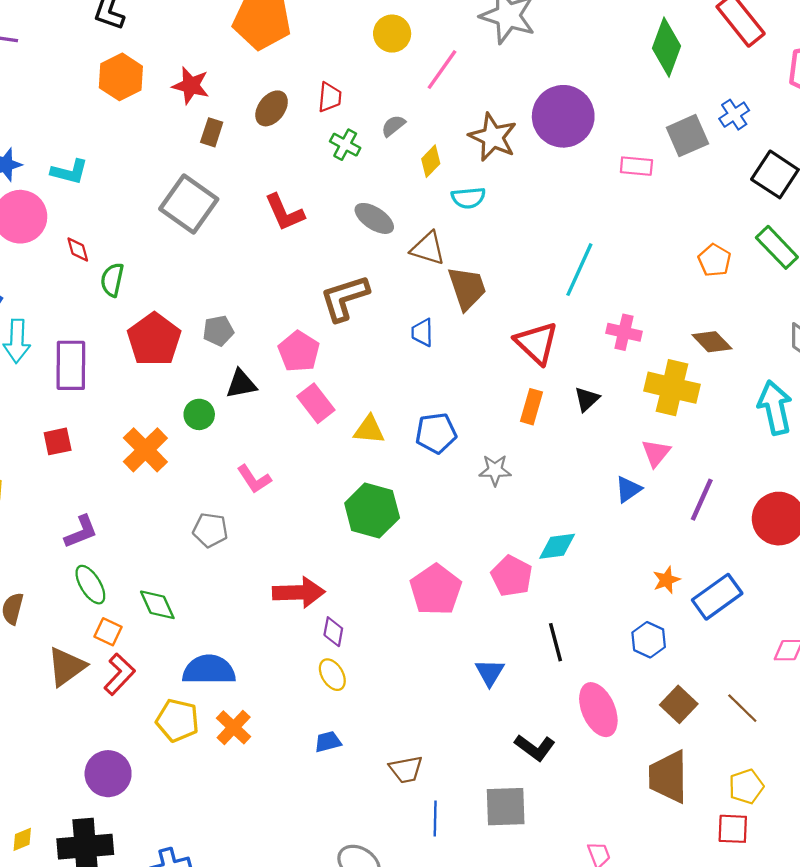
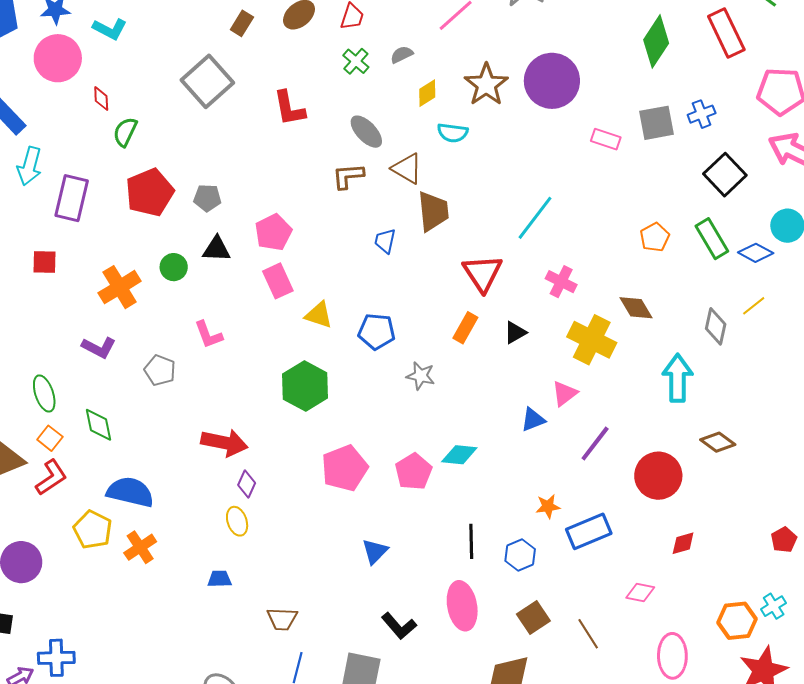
brown L-shape: (344, 298) -> (348, 176), moved, size x0.7
purple L-shape: (81, 532) -> (99, 347), moved, turned 36
black line: (555, 642) -> (471, 541), moved

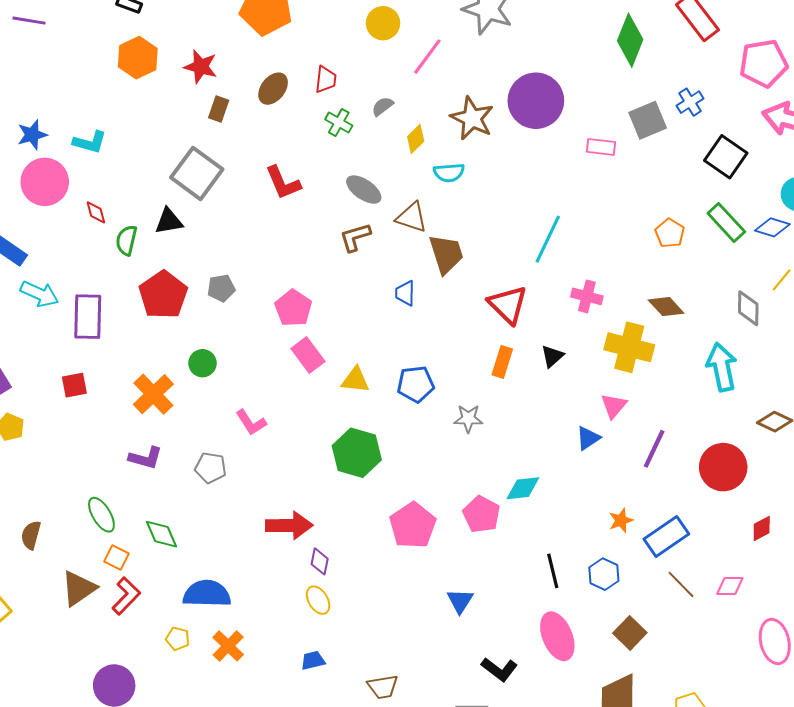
cyan arrow: (30, 166) -> (39, 294), turned -69
black triangle: (217, 249) -> (169, 221), moved
yellow pentagon: (93, 530) -> (178, 639), size x0.6
brown line: (588, 634) -> (681, 584), moved

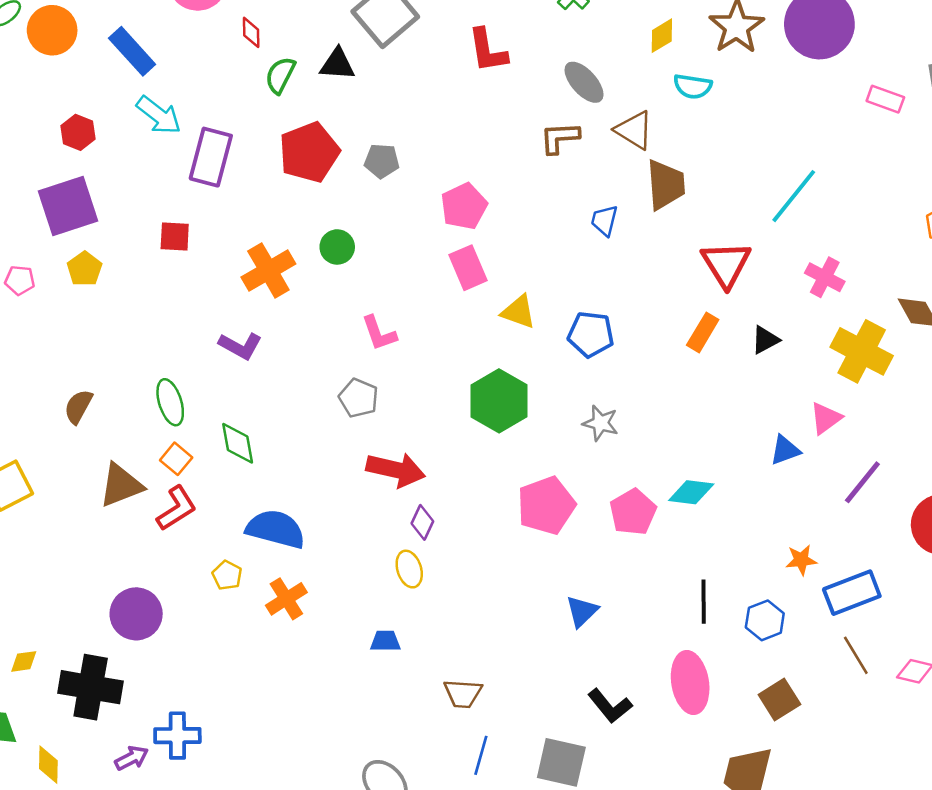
gray star: (468, 419) -> (600, 423), moved
gray pentagon: (211, 468) -> (359, 398), moved

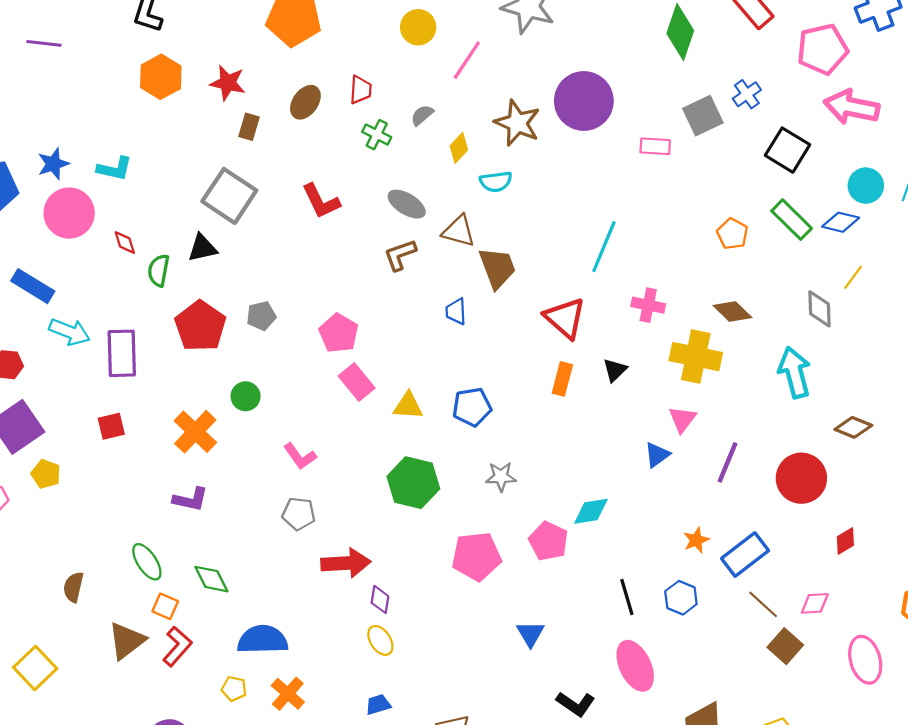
pink pentagon: (546, 505) -> (476, 556), turned 30
brown square: (779, 700) -> (785, 646), moved

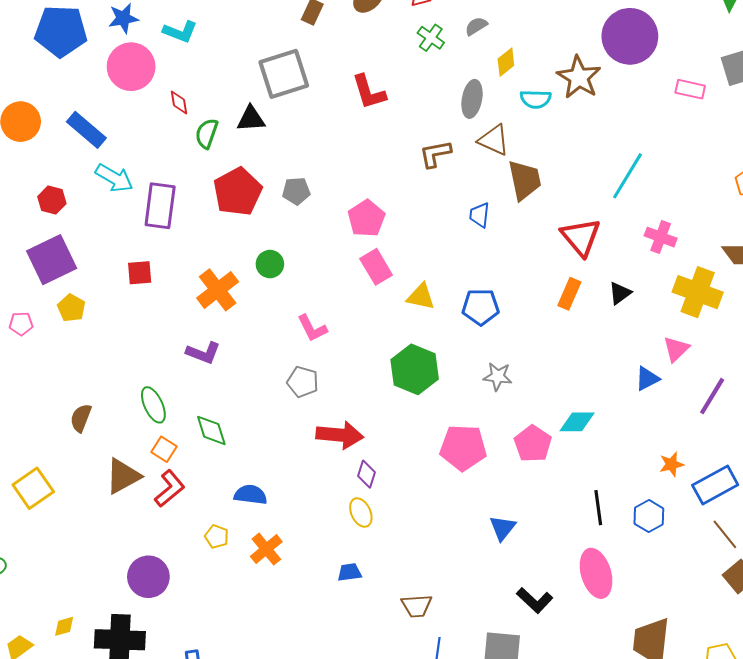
brown star: (517, 123) -> (579, 77), moved
gray square: (229, 196) -> (284, 74), turned 30
gray ellipse: (407, 204) -> (472, 99), moved, turned 60
blue semicircle: (263, 640) -> (250, 495), size x0.7

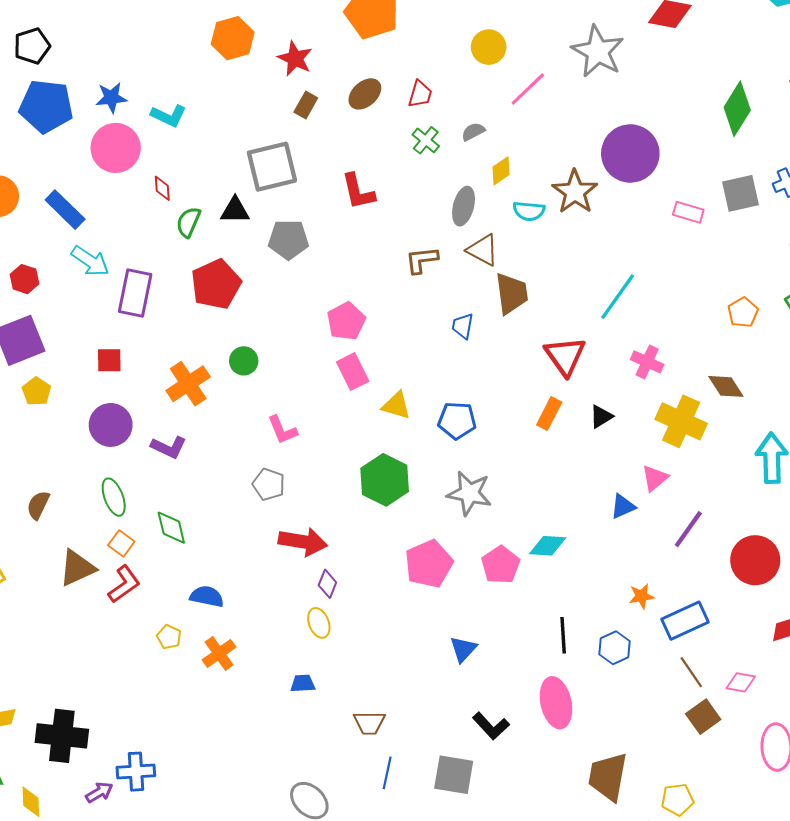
gray pentagon: (296, 191) -> (288, 240), moved, size x1.4
gray star: (498, 376) -> (469, 493), size x1.5
pink pentagon: (463, 448) -> (429, 564), turned -30
purple circle: (148, 577) -> (111, 425), moved

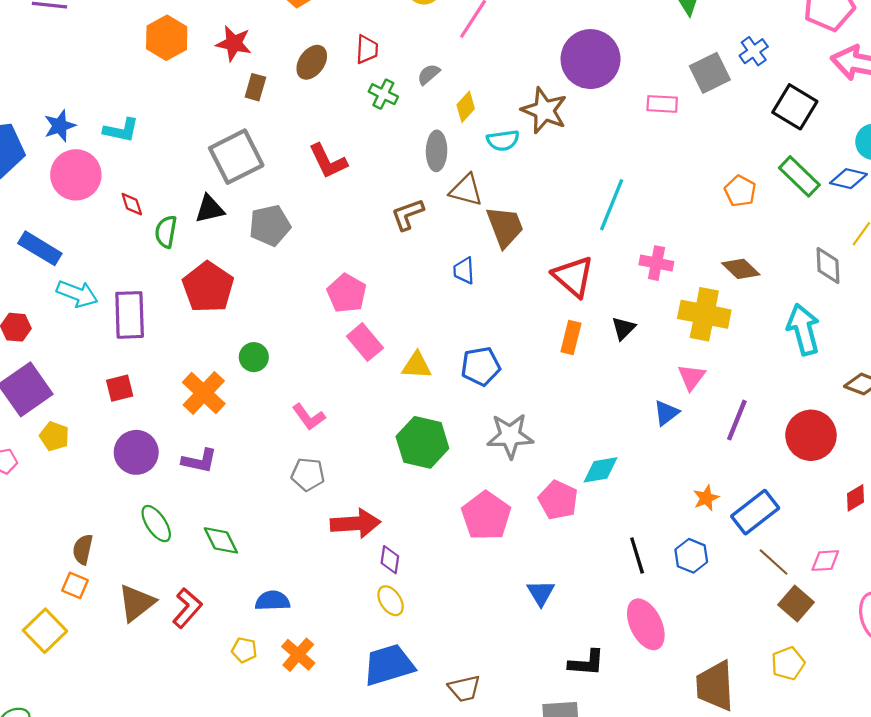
orange square: (121, 543) -> (75, 585), moved
blue trapezoid: (303, 683) -> (389, 665), size x2.0
black L-shape: (491, 726) -> (587, 663), turned -30
yellow pentagon: (677, 800) -> (788, 663), moved

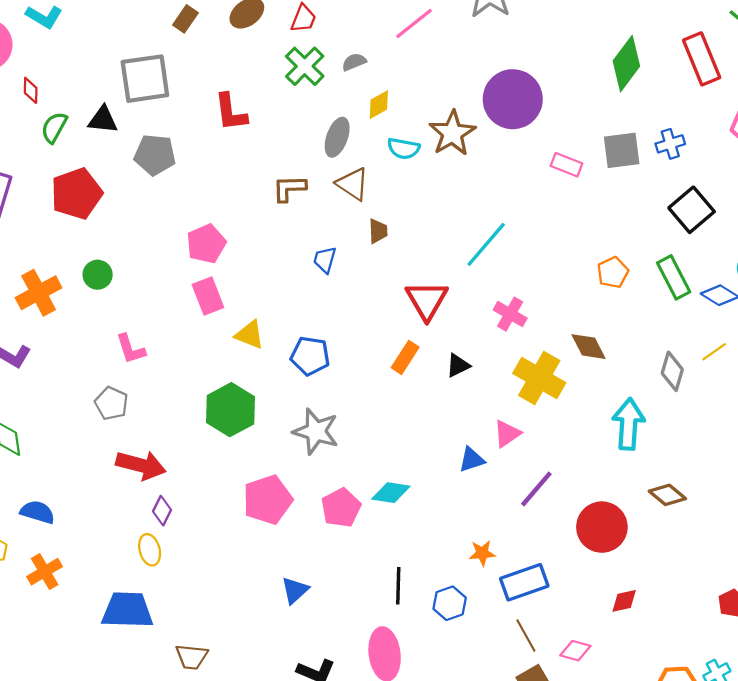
green cross: (383, 94) -> (305, 66), size x1.4
brown trapezoid: (505, 227) -> (378, 231), size x0.6

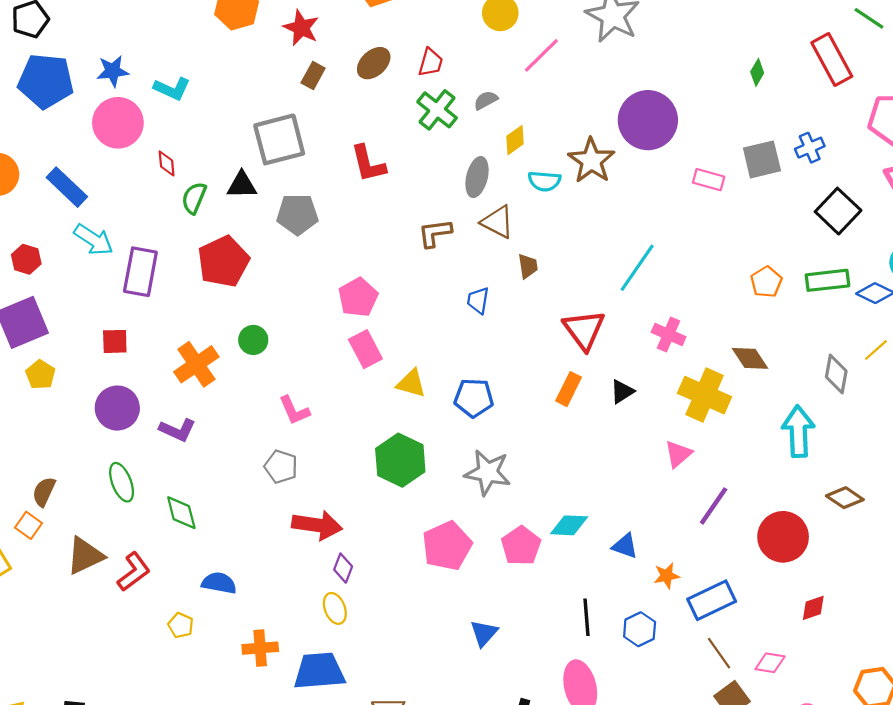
green diamond: (626, 64) -> (757, 72), size x0.5
green rectangle: (674, 277) -> (828, 280), turned -63
blue triangle: (472, 460) -> (625, 546), moved, turned 44
orange cross: (45, 572) -> (260, 648), moved, turned 32

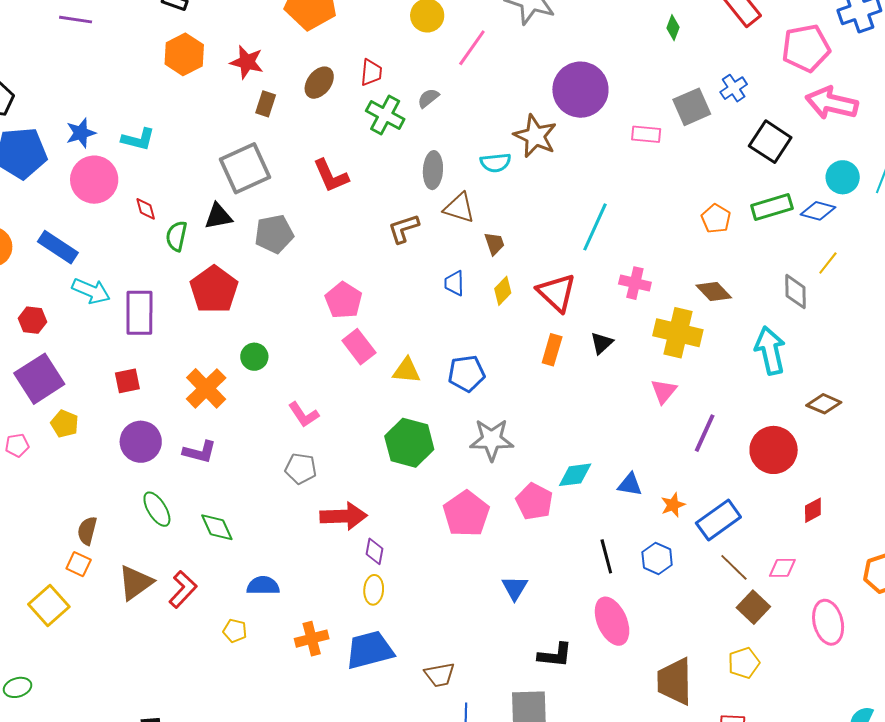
yellow diamond: (515, 140) -> (503, 291), moved
yellow ellipse: (335, 608) -> (374, 590), turned 36

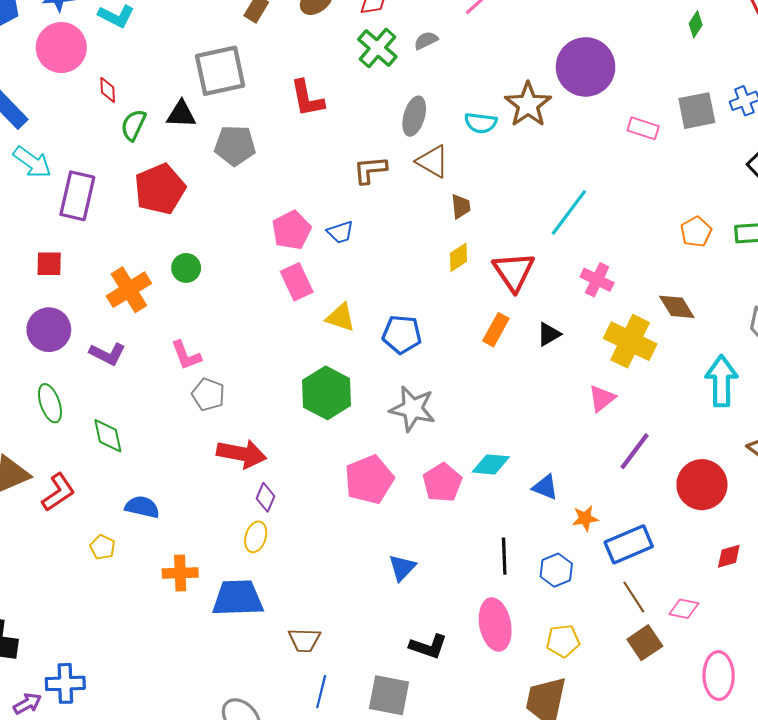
blue trapezoid: (454, 283) -> (340, 232), moved, turned -120
pink L-shape: (304, 415) -> (186, 355), moved
yellow pentagon: (744, 663) -> (563, 641), moved

